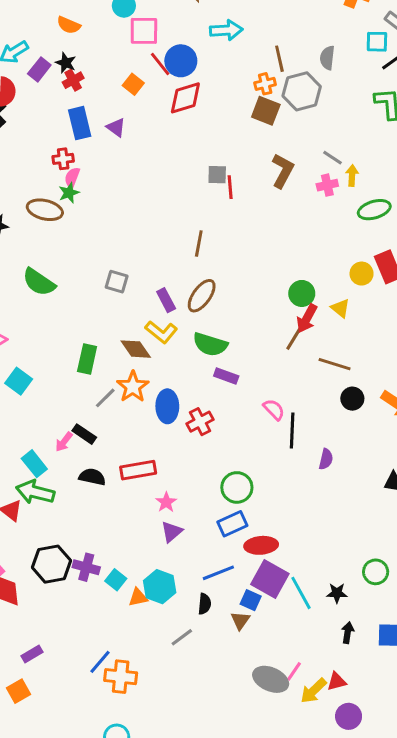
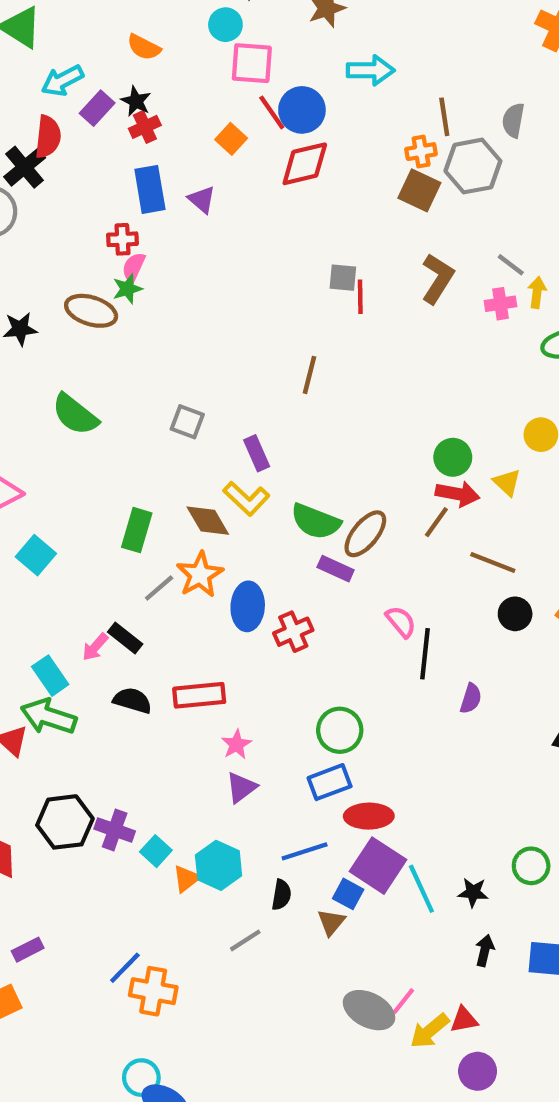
brown ellipse: (202, 296) -> (365, 534), moved
red arrow: (307, 318) -> (458, 494), turned -112
orange triangle: (138, 597) -> (186, 879), turned -30

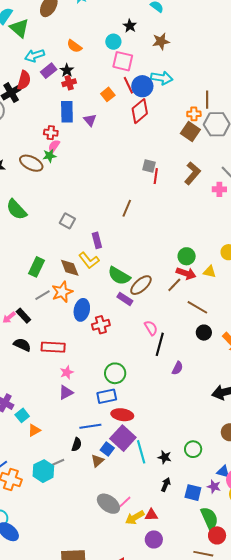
cyan arrow: (370, 70) -> (162, 78), moved
red diamond: (305, 164) -> (140, 111), turned -35
yellow triangle: (507, 482) -> (210, 272), turned -40
cyan hexagon: (219, 865) -> (43, 471), moved

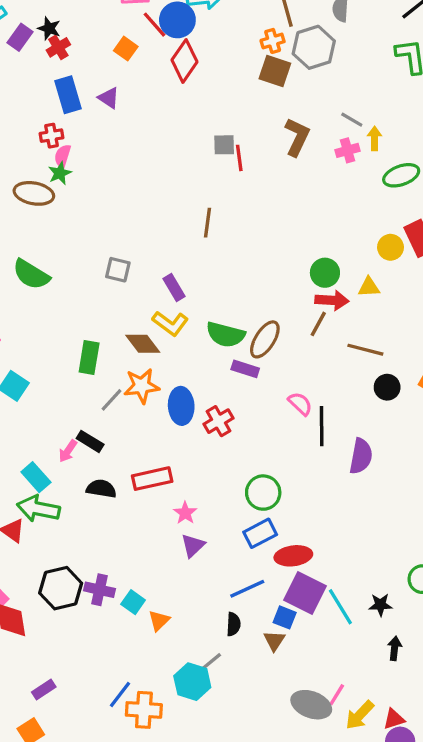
orange star: (62, 292) -> (142, 386), turned 30
purple semicircle: (177, 368) -> (361, 456), size x1.5
red triangle: (151, 515) -> (394, 719), moved

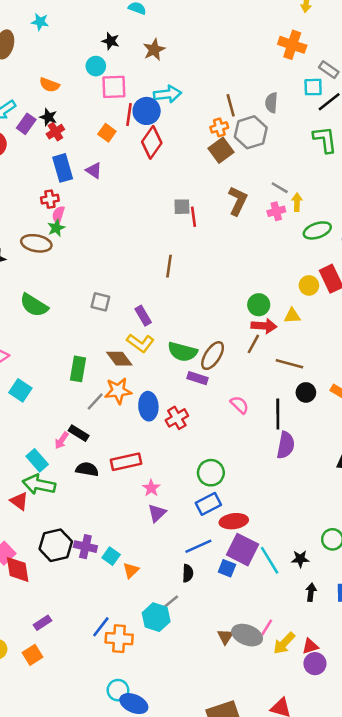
red line: (155, 25) -> (129, 115), turned 50
brown square: (275, 71) -> (221, 150), turned 35
black line: (322, 426) -> (278, 414), moved
brown triangle: (274, 641) -> (225, 637), moved

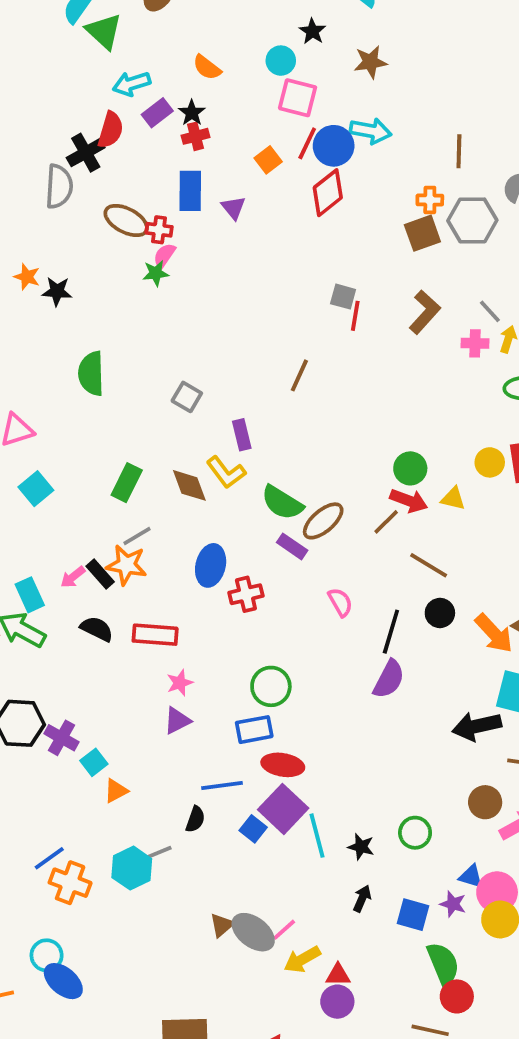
brown line: (231, 105) -> (459, 151), moved
brown ellipse: (36, 243) -> (126, 220), moved
green semicircle: (34, 305) -> (91, 374), turned 40
orange star: (118, 391) -> (126, 565), moved

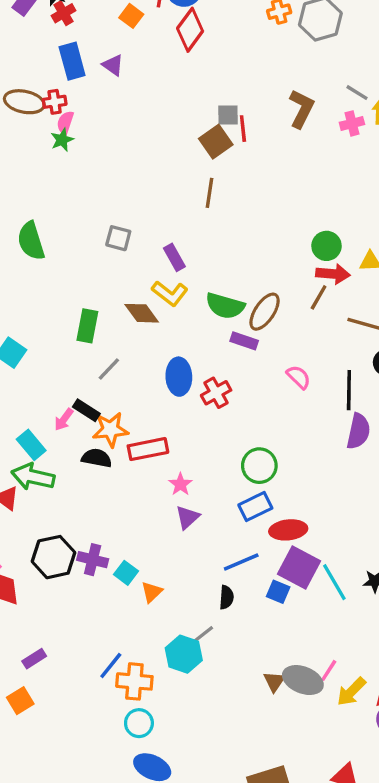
brown square: (422, 233) -> (216, 142), moved
orange star: (126, 565) -> (110, 430), moved
cyan circle: (47, 955) -> (139, 723), moved

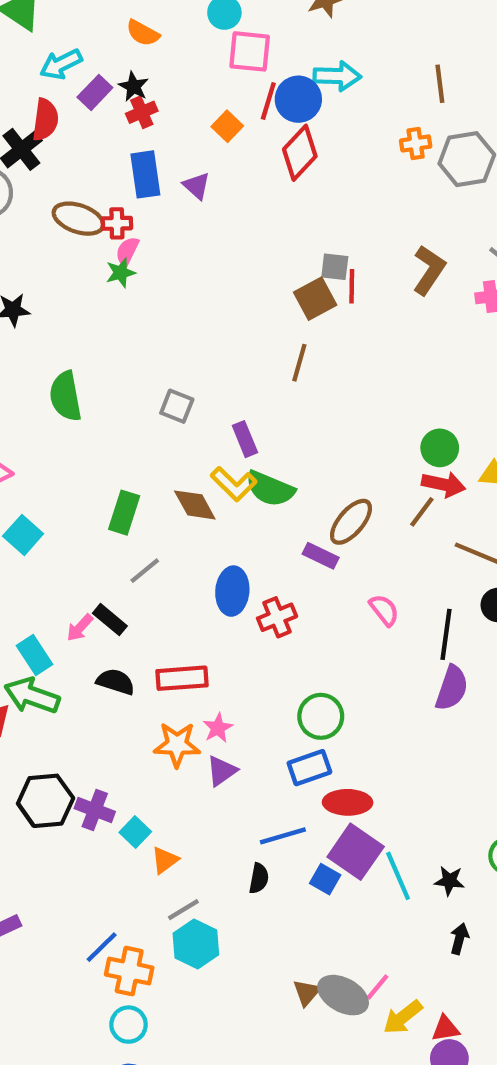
green semicircle: (225, 306) -> (270, 489), moved
orange star: (110, 430) -> (177, 745), moved
gray line: (202, 635) -> (183, 910), moved

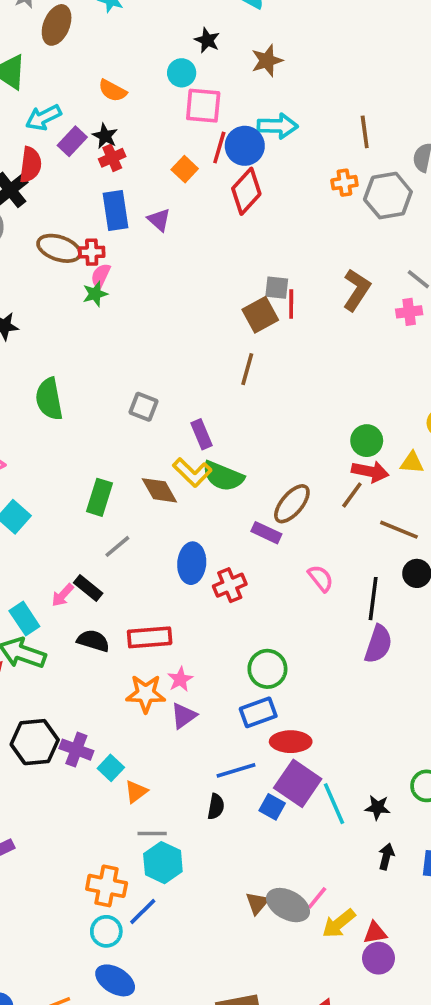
gray line: (183, 910) -> (152, 834), turned 32
blue line: (102, 947) -> (143, 912), moved

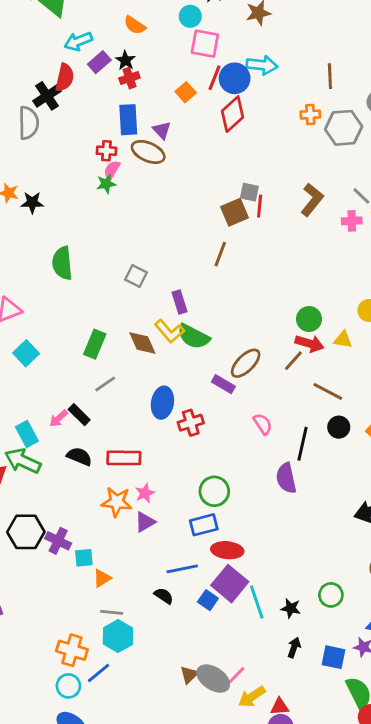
brown ellipse: (59, 248) -> (148, 152), moved
purple semicircle: (378, 644) -> (286, 478), moved, turned 144
cyan square: (111, 768) -> (84, 558), turned 36
black semicircle: (216, 807) -> (164, 596), turned -72

